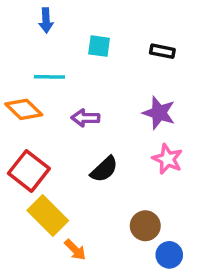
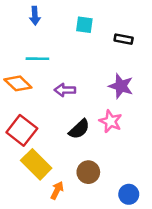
cyan square: (99, 46) -> (84, 25), moved
pink star: (168, 159) -> (110, 121), moved
brown circle: (145, 226) -> (88, 172), moved
orange arrow: (75, 250) -> (57, 190), turned -108

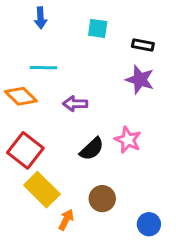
purple star: (121, 86) -> (140, 80), moved

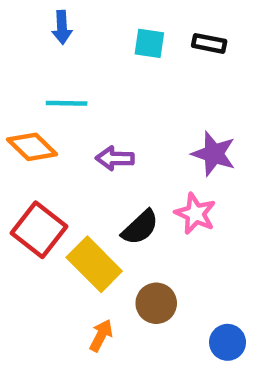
black rectangle: (143, 45) -> (209, 43), moved
purple star: (140, 80) -> (214, 154), moved
yellow rectangle: (42, 190) -> (94, 264), moved

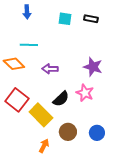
blue circle: (228, 342) -> (97, 133), moved

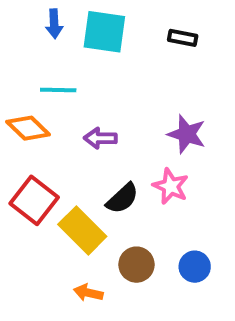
cyan square: (65, 19) -> (104, 32), moved, size x1.6
orange arrow: (44, 146) -> (88, 293), turned -104

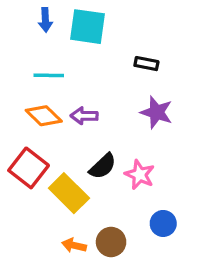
black rectangle: (183, 38) -> (146, 64), moved
orange diamond: (28, 128) -> (44, 116), moved
pink star: (171, 186) -> (140, 175), moved
brown circle: (136, 265) -> (111, 242), moved

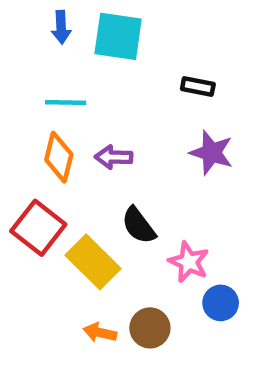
orange diamond: (44, 116) -> (59, 157), turned 60
black semicircle: (103, 166) -> (139, 225), turned 96
pink star: (140, 175) -> (189, 262), moved

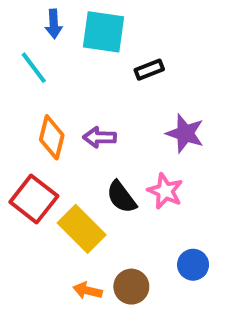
black rectangle: (198, 87) -> (149, 70), moved, turned -32
cyan line: (66, 102) -> (34, 68), moved, turned 52
pink star: (189, 262) -> (165, 191), moved

